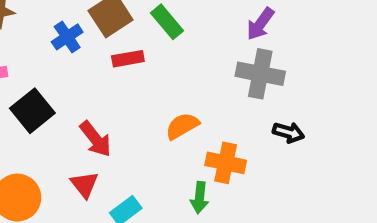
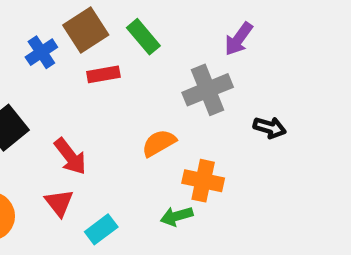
gray cross: (260, 74) -> (208, 90), moved, turned -33
black arrow: (289, 132) -> (270, 128), moved
green arrow: (200, 198) -> (177, 216), turned 68

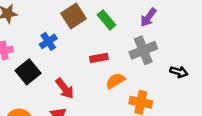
purple arrow: (239, 39) -> (148, 17), moved
blue cross: (41, 52) -> (48, 41), moved
red rectangle: (103, 74) -> (99, 58), moved

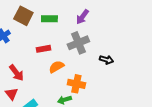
brown square: (74, 16) -> (23, 16), turned -30
green rectangle: (107, 20) -> (49, 19), turned -49

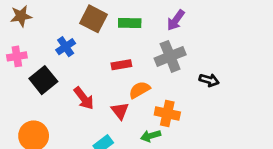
red triangle: (11, 94) -> (120, 111), moved

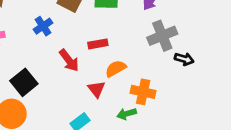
gray cross: (170, 56) -> (162, 36), moved
black square: (43, 80) -> (24, 82), moved
red arrow: (84, 98) -> (69, 60), moved

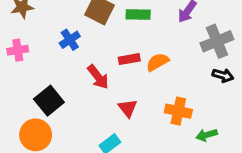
gray cross: (162, 36) -> (217, 41), moved
orange semicircle: (116, 69) -> (157, 62), moved
green arrow: (127, 114) -> (207, 135), moved

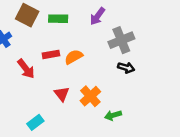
red triangle: (128, 108) -> (62, 94), moved
orange cross: (178, 111) -> (90, 96), turned 36

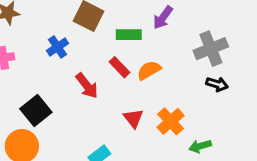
purple arrow: (97, 16) -> (163, 18), moved
green rectangle: (58, 19) -> (129, 35), moved
red rectangle: (51, 54) -> (119, 67), turned 56

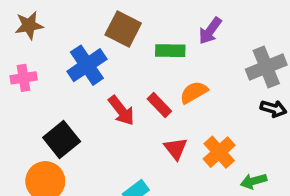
blue cross: (58, 47) -> (87, 65), size x1.5
red rectangle: (119, 67) -> (159, 105), moved

